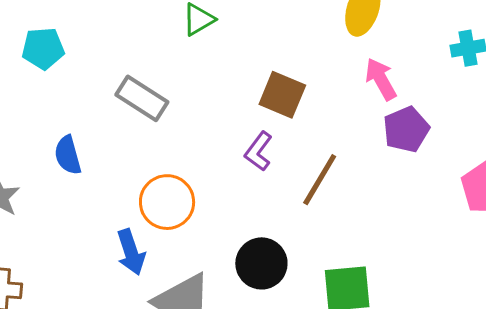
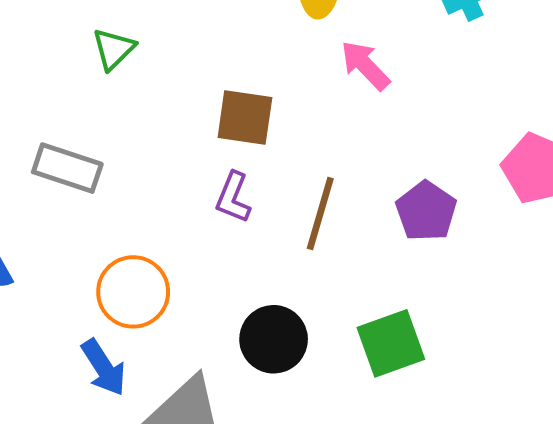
purple pentagon: (406, 129) -> (426, 211), moved

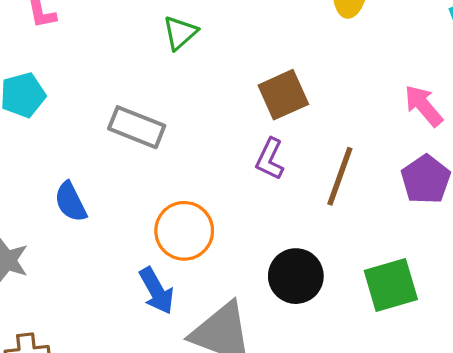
pink arrow: (365, 65) -> (423, 106), moved
brown square: (245, 118) -> (283, 95), turned -36

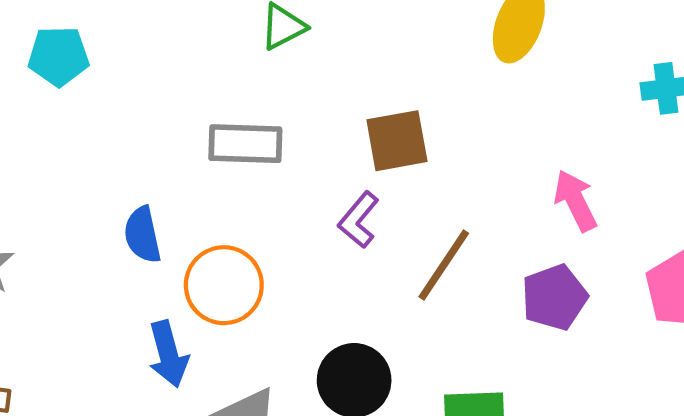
gray rectangle: (137, 127) -> (245, 144), moved, turned -34
blue semicircle: (70, 202) -> (142, 235), moved

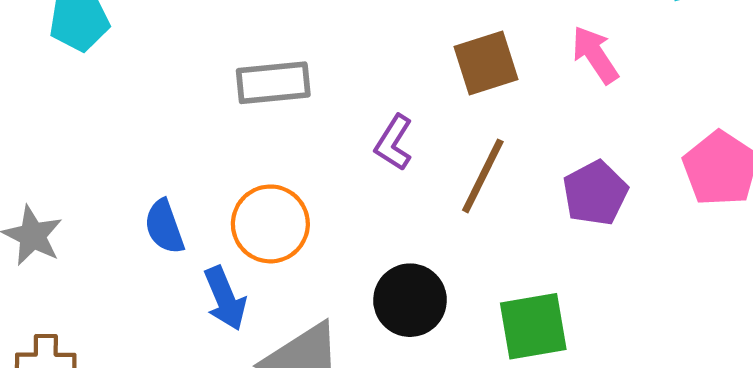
brown square: (397, 141) -> (486, 63), moved
pink arrow: (575, 201) -> (595, 55), moved
blue semicircle: (142, 235) -> (164, 227), moved

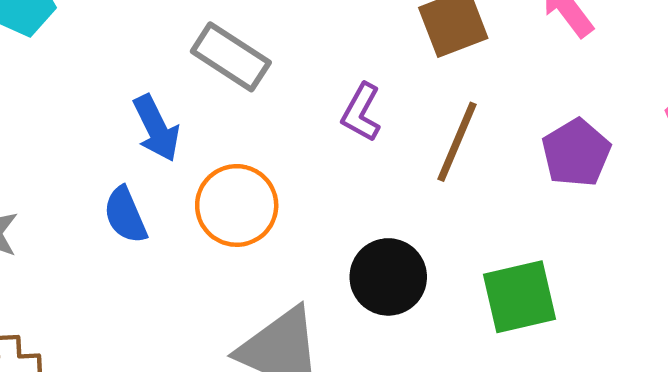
gray rectangle: (273, 83) -> (231, 57), turned 42
blue arrow: (225, 298) -> (156, 128), moved

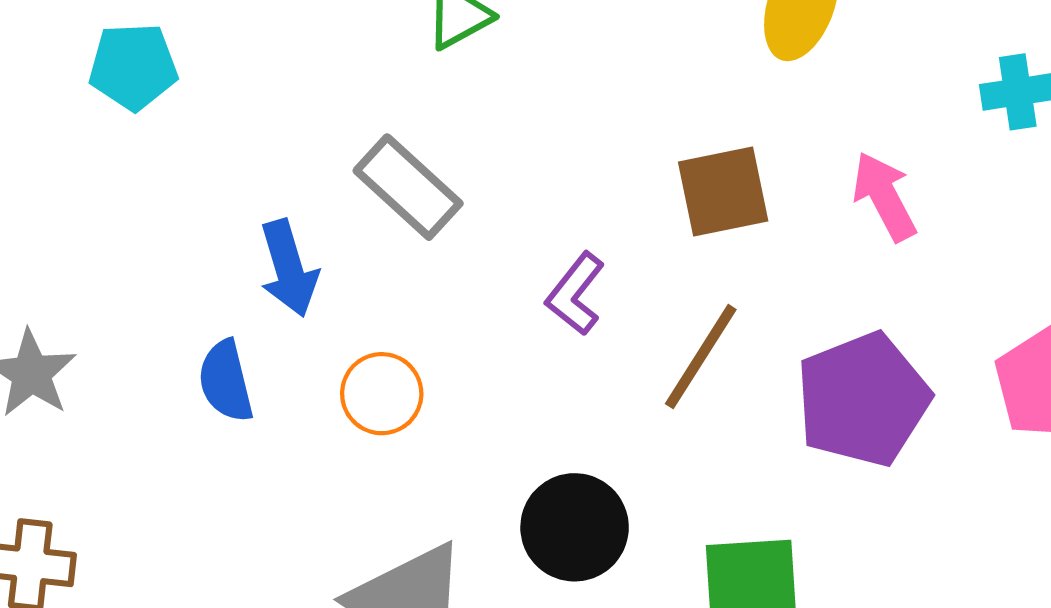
purple pentagon: (576, 153) -> (863, 399), size x1.4
orange circle: (237, 205) -> (382, 394), size x0.7

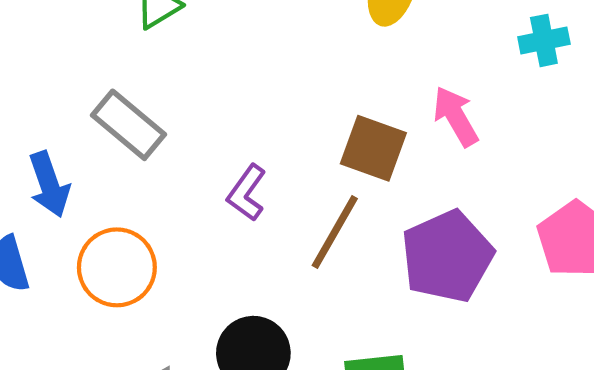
brown square: (723, 191) -> (373, 148), moved, turned 34
orange circle: (382, 394) -> (117, 267), size x1.4

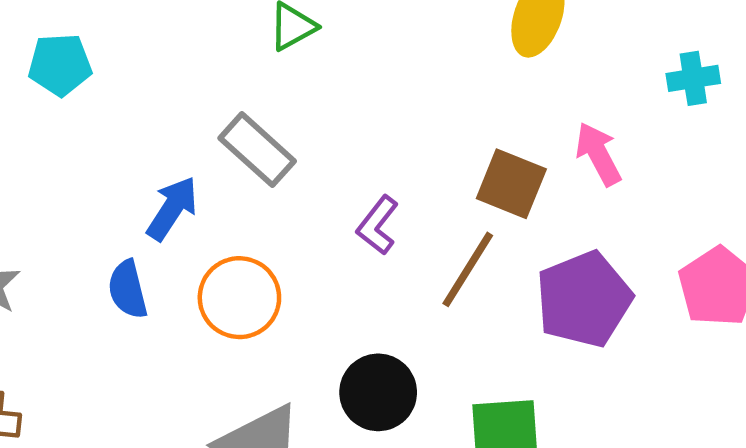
blue arrow: (49, 184) -> (172, 208), turned -130

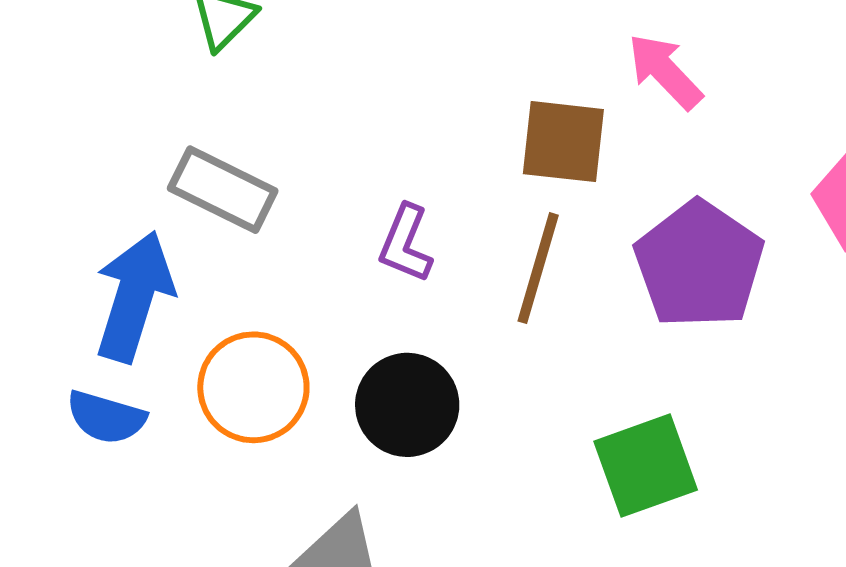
blue arrow: (172, 208) -> (134, 296), size x1.4
blue semicircle: (128, 289) -> (106, 417), turned -44
black circle: (378, 392) -> (407, 405), moved

